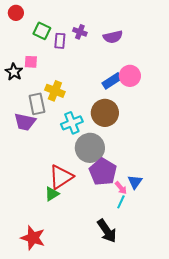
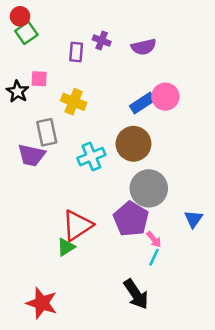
green square: (42, 31) -> (26, 33), moved, turned 30
yellow cross: (55, 91) -> (74, 102), moved
gray circle: (90, 148) -> (149, 188), moved
blue triangle: (135, 182) -> (193, 219), moved

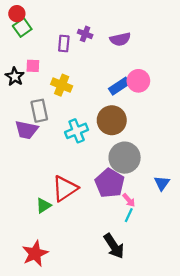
green triangle: (66, 247) -> (44, 206), moved
red star: (42, 303) -> (35, 254), turned 30

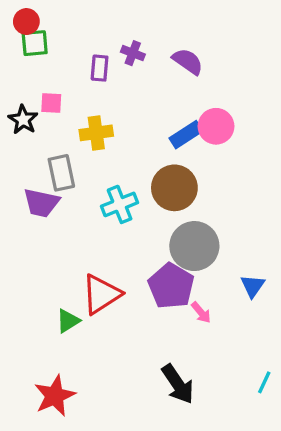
green square: (22, 27) -> (35, 43), turned 30
purple semicircle: (120, 39) -> (188, 61), turned -132
yellow cross: (62, 85) -> (96, 133), turned -30
cyan line: (129, 215) -> (264, 382), moved

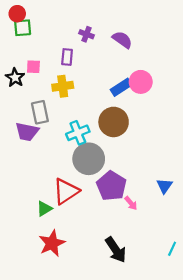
purple rectangle: (100, 68) -> (67, 57), moved
gray circle: (194, 246) -> (89, 159), moved
red star: (55, 396) -> (52, 243), moved

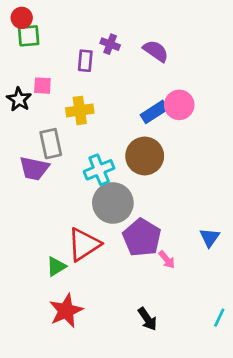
purple rectangle: (67, 57) -> (85, 61), moved
black arrow: (116, 250) -> (147, 319), size x0.7

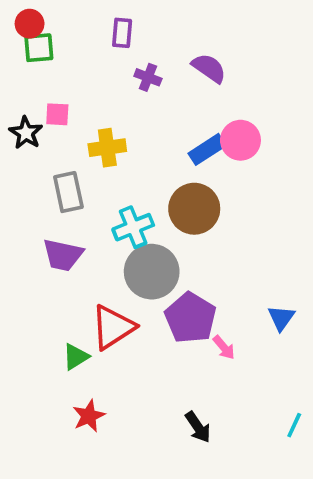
purple cross: (110, 44) -> (148, 77), moved
purple rectangle: (85, 61) -> (122, 33), moved
purple trapezoid: (34, 168) -> (63, 255), moved
red star: (66, 311) -> (89, 416), size x0.7

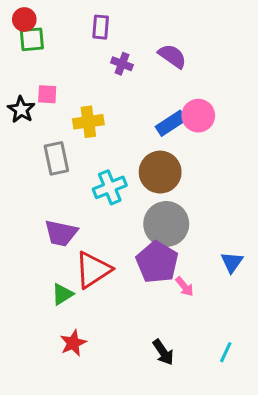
purple trapezoid: (63, 255) -> (61, 233), moved
gray circle: (152, 272) -> (166, 224), moved
cyan line: (294, 425) -> (226, 352), moved

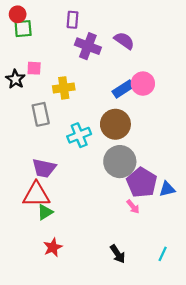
purple cross: (122, 64) -> (88, 46), size x1.6
purple pentagon: (157, 262) -> (142, 182), moved
blue triangle: (232, 262) -> (167, 189), turned 42
red triangle: (93, 270) -> (36, 195), moved, turned 32

